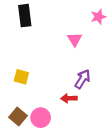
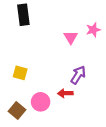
pink star: (98, 17) -> (93, 30), moved
pink circle: (41, 118) -> (41, 102), moved

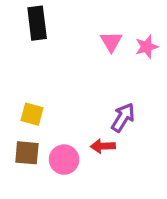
pink triangle: (71, 37) -> (111, 42), moved
brown square: (17, 110) -> (27, 153), moved, turned -35

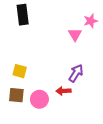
pink triangle: (111, 42) -> (75, 34), moved
pink star: (147, 47) -> (91, 21), moved

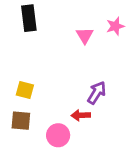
pink triangle: (75, 34) -> (85, 35), moved
pink circle: (39, 99) -> (58, 135), moved

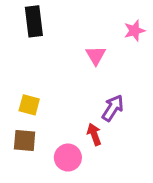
pink triangle: (85, 35) -> (96, 55), moved
red arrow: (81, 115) -> (94, 134), turned 72

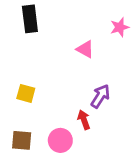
pink triangle: (96, 55) -> (85, 49), turned -30
brown square: (25, 141) -> (22, 140), moved

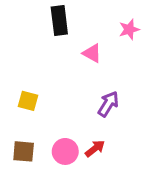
black rectangle: (30, 19) -> (59, 21), moved
red arrow: (84, 120) -> (95, 148), moved, turned 72

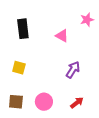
black rectangle: (59, 21) -> (23, 29), moved
red arrow: (95, 148) -> (77, 103), moved

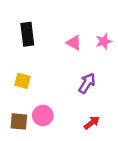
pink star: (87, 20) -> (104, 41), moved
pink circle: (44, 102) -> (43, 115), moved

